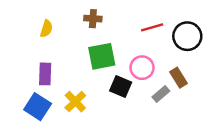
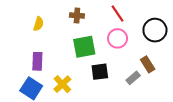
red line: (152, 27) -> (118, 13), moved, turned 72
pink circle: (142, 68) -> (118, 38), moved
black square: (121, 87) -> (100, 72), turned -30

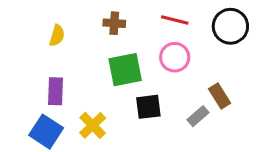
red line: (118, 13) -> (175, 20), turned -42
black circle: (155, 30) -> (230, 26), moved

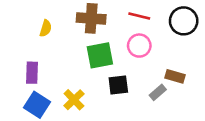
brown cross: (114, 23) -> (91, 18), size x1.6
purple rectangle: (55, 91) -> (32, 73), moved
brown rectangle: (220, 96) -> (175, 76), turned -42

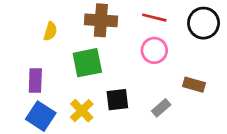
green square: (100, 55) -> (87, 63), moved
black square: (118, 85) -> (117, 100), moved
gray rectangle: (158, 92) -> (161, 108), moved

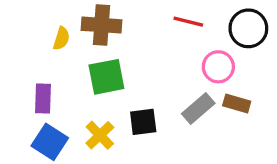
brown cross: (101, 20) -> (101, 25), moved
pink circle: (154, 50) -> (218, 67), moved
gray rectangle: (161, 108) -> (198, 109), moved, size x1.4

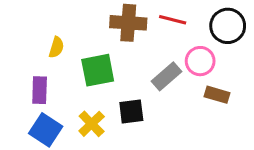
brown cross: (101, 25) -> (128, 23), moved
yellow semicircle: (61, 38) -> (56, 47), moved
gray rectangle: (198, 109) -> (166, 76), moved

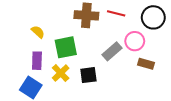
yellow semicircle: (56, 47) -> (38, 32), turned -64
purple rectangle: (40, 90) -> (37, 61), moved
yellow cross: (92, 124) -> (61, 73), moved

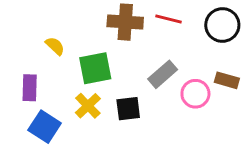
pink circle: (135, 41) -> (195, 94), moved
purple rectangle: (37, 61) -> (30, 88), moved
brown rectangle: (146, 64) -> (227, 80), moved

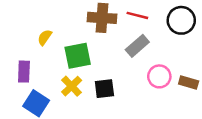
yellow semicircle: (55, 46) -> (45, 37), turned -98
gray rectangle: (163, 74) -> (137, 46), moved
brown rectangle: (227, 80) -> (189, 83), moved

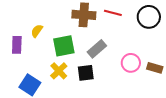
gray rectangle: (137, 46) -> (97, 49), moved
purple rectangle: (24, 72) -> (17, 45), moved

